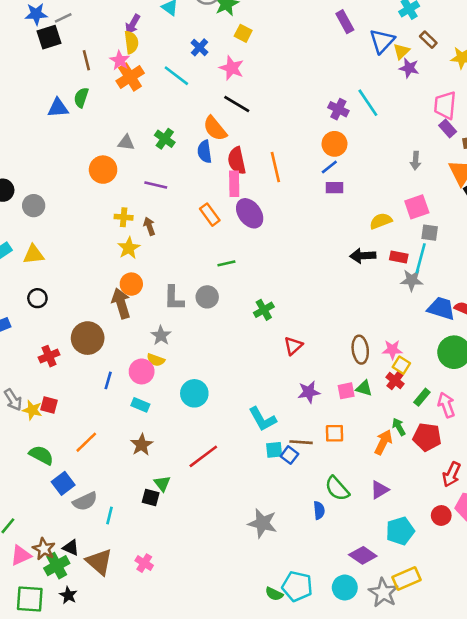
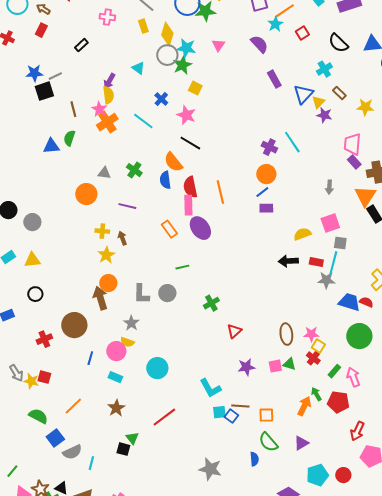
orange square: (334, 433) -> (266, 415), moved
red circle: (441, 516) -> (343, 475), moved

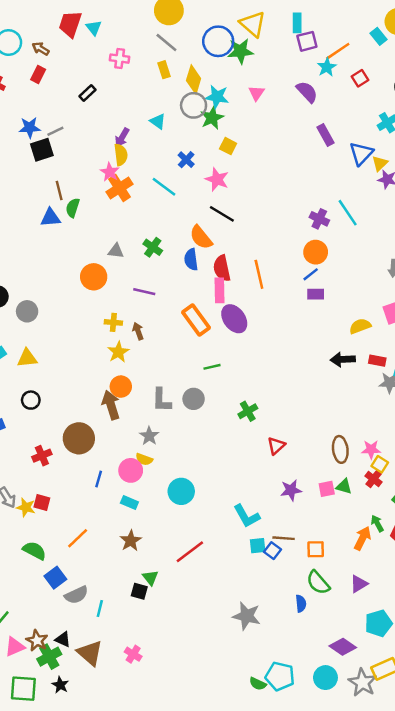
brown line: (73, 109) -> (59, 190), moved
orange rectangle: (169, 229) -> (196, 320), size x1.4

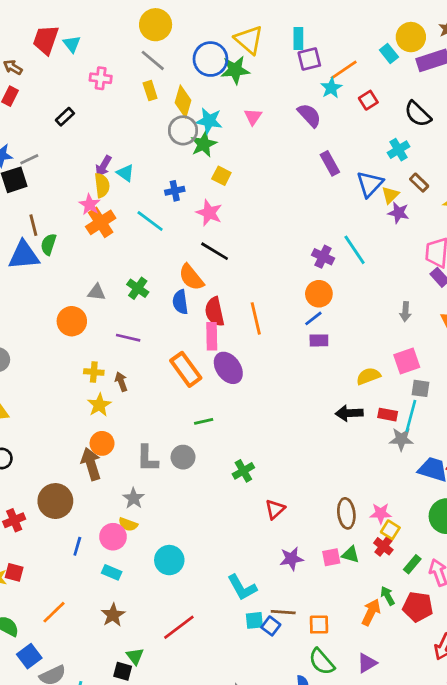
cyan triangle: (158, 121) -> (125, 173), moved
blue cross: (186, 160) -> (175, 191), turned 35
blue triangle: (51, 218) -> (24, 255), size x1.4

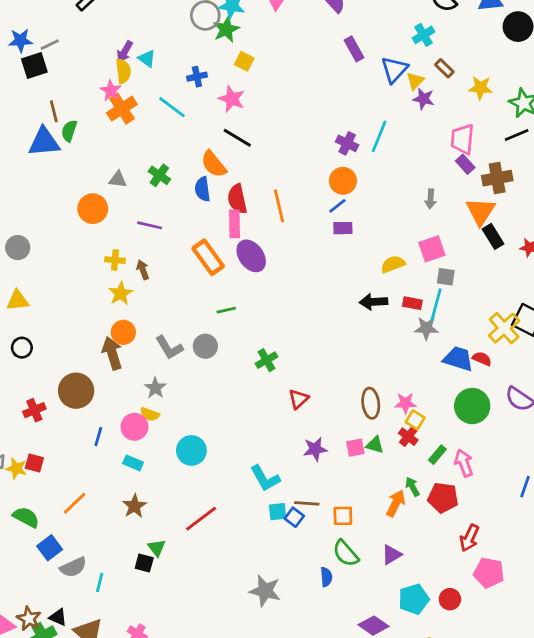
cyan line: (355, 250) -> (379, 136), turned 56
gray L-shape: (147, 458) -> (169, 348), turned -32

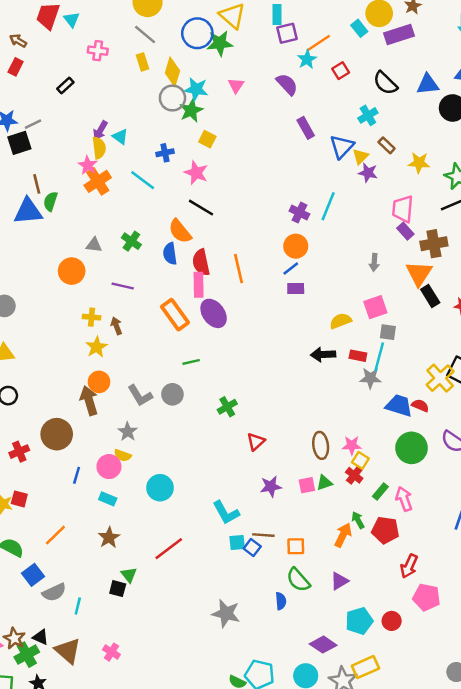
green triangle: (375, 445) -> (324, 483), turned -35

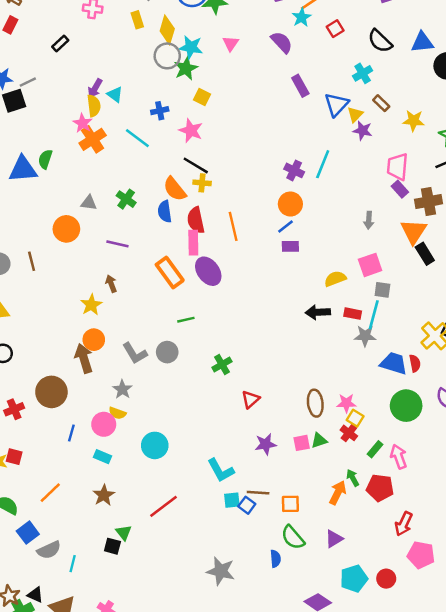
brown line: (37, 184) -> (32, 261), moved
yellow cross: (92, 317) -> (202, 183), moved
red semicircle: (420, 406) -> (415, 363), turned 56

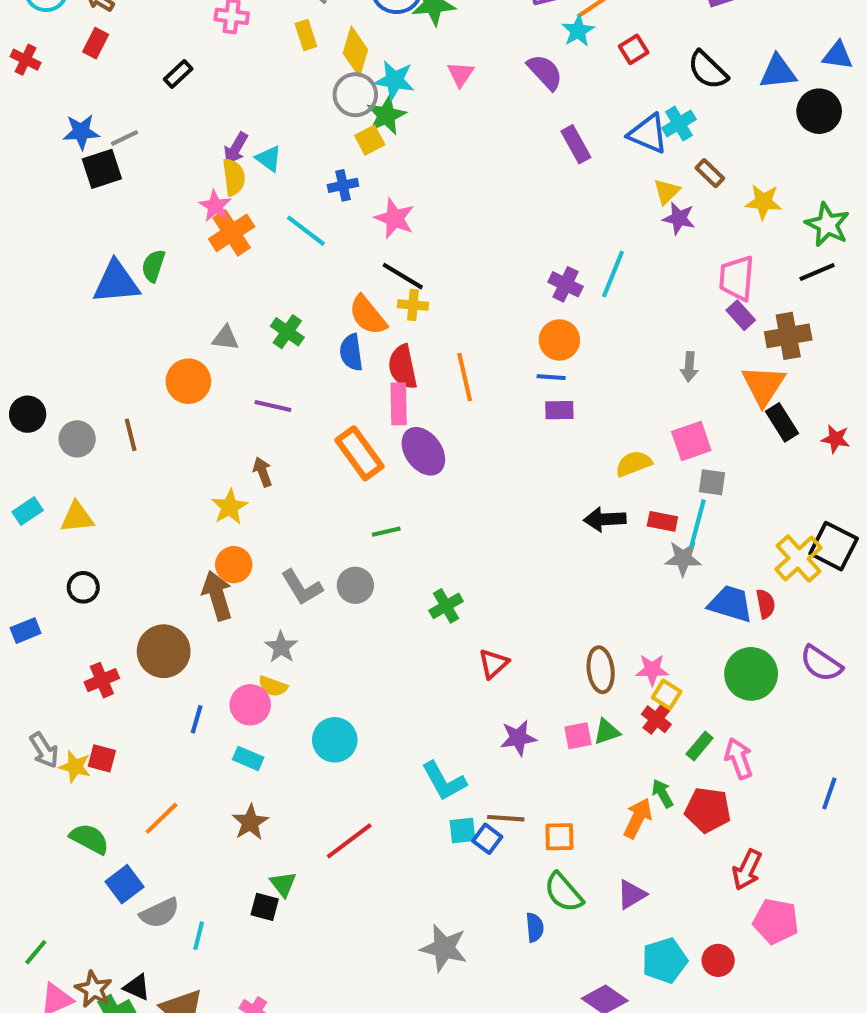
yellow square: (202, 97) -> (370, 140), moved, turned 35
blue triangle: (336, 104) -> (648, 134), moved, turned -50
blue line: (285, 226) -> (551, 377), turned 42

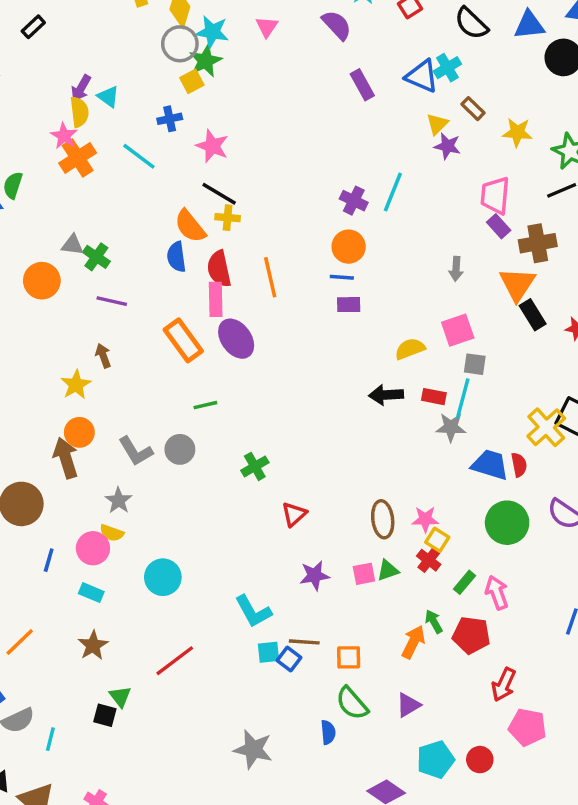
green cross: (287, 332) -> (96, 257), moved

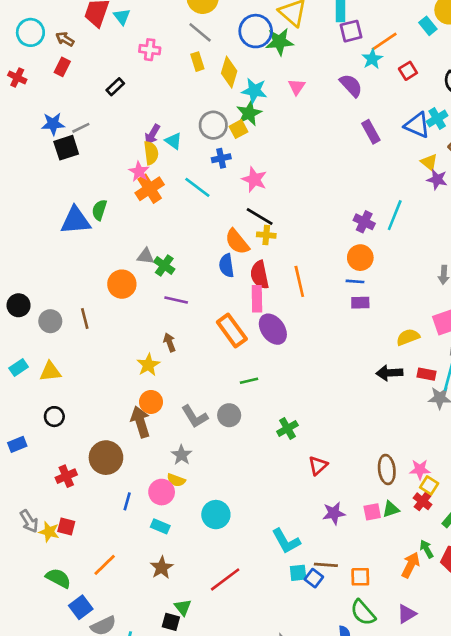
gray circle: (180, 44) -> (213, 125), moved
yellow triangle: (437, 124) -> (429, 162), turned -36

